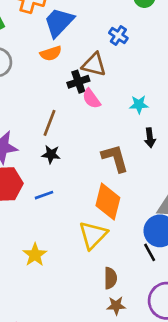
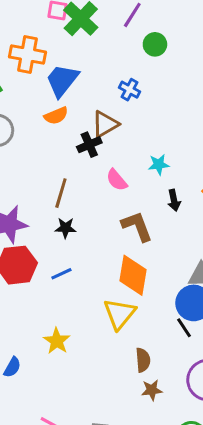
brown triangle: (94, 65) -> (105, 124), turned -40
pink semicircle: (91, 99) -> (117, 180), moved

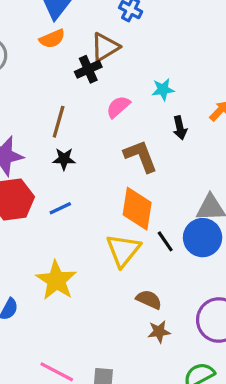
pink semicircle: (117, 180) -> (118, 107), turned 90
black line: (184, 328) -> (165, 241), moved
yellow star: (57, 341) -> (56, 280), size x1.4
brown semicircle: (143, 360) -> (149, 300), turned -60

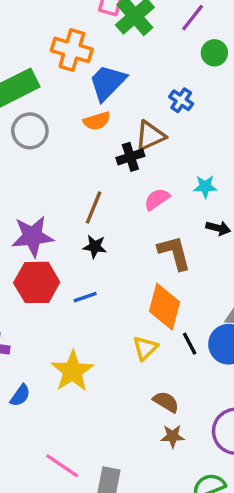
black arrow: (180, 128) -> (218, 228), turned -70
yellow triangle: (123, 250) -> (145, 348), size x0.7

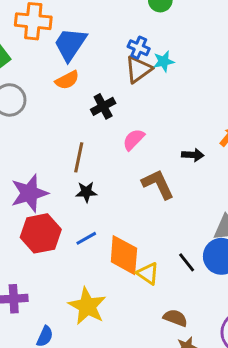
brown triangle: (150, 136) -> (138, 69), moved
cyan star: (205, 187) -> (164, 61), moved
orange diamond: (164, 307) -> (124, 255), moved
yellow triangle: (145, 348) -> (148, 274), turned -30

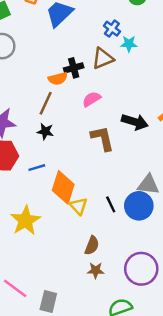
brown triangle: (138, 69) -> (103, 58), moved
orange semicircle: (67, 80) -> (58, 79), moved
black arrow: (193, 155) -> (135, 122), size x1.5
brown semicircle: (175, 318) -> (92, 245), turned 78

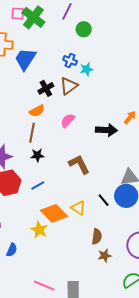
black cross: (74, 68) -> (46, 88), moved
brown L-shape: (102, 138) -> (79, 164), moved
orange diamond: (63, 187) -> (54, 213), moved, turned -48
yellow star: (25, 221) -> (39, 230), size x0.7

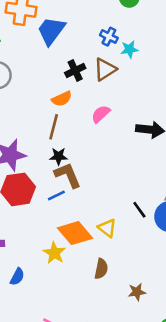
brown L-shape: (79, 164) -> (68, 175), moved
black line: (104, 200) -> (139, 210), moved
brown semicircle: (97, 237) -> (101, 269), moved

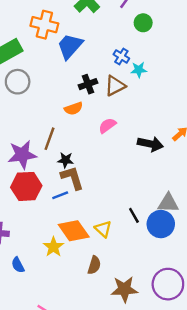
brown line: (54, 127) -> (49, 139), moved
blue semicircle: (17, 277) -> (18, 265), turned 119
brown star: (137, 292) -> (124, 289), size x1.6

